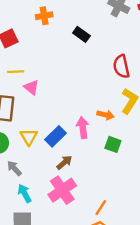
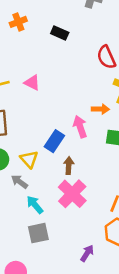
pink triangle: (31, 87) -> (32, 83), moved
yellow triangle: (29, 137) -> (29, 159), moved
brown arrow: (64, 162) -> (69, 166), turned -35

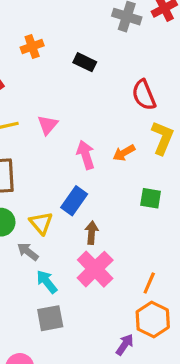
pink triangle: (32, 83) -> (48, 125), turned 42
orange arrow: (100, 109) -> (124, 153), moved, turned 147
pink arrow: (80, 127) -> (86, 155), moved
purple arrow: (87, 253) -> (125, 345), moved

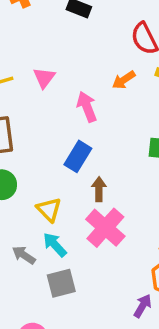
orange arrow: (124, 153) -> (124, 80), moved
yellow triangle: (41, 223) -> (49, 210), moved
gray arrow: (28, 252) -> (24, 255), moved

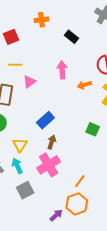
pink triangle: (44, 78) -> (29, 82), moved
pink arrow: (87, 107) -> (62, 70), moved
gray square: (61, 283) -> (25, 190), moved, turned -30

